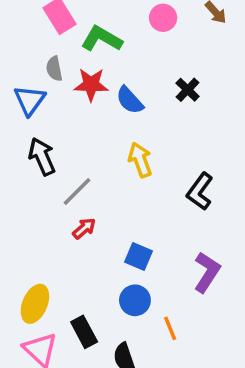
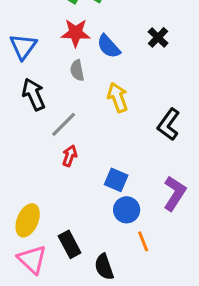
gray semicircle: (54, 69) -> (77, 70), moved
red arrow: (84, 228) -> (70, 156), turned -30
blue circle: (135, 300) -> (127, 210), moved

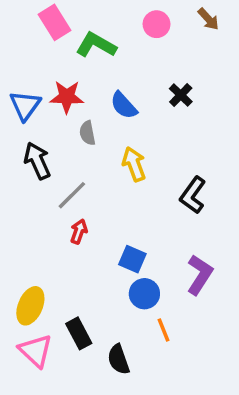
red star: (76, 33) -> (67, 97), moved

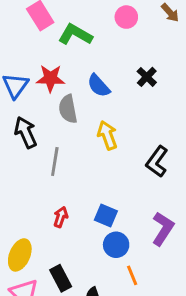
gray semicircle: (87, 133) -> (68, 109), size x1.4
gray line: (72, 195) -> (55, 162), turned -36
red arrow: (79, 232) -> (61, 217), moved

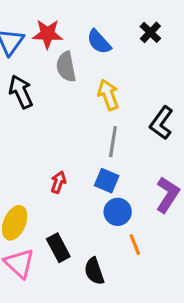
gray line: (55, 162) -> (113, 142), moved

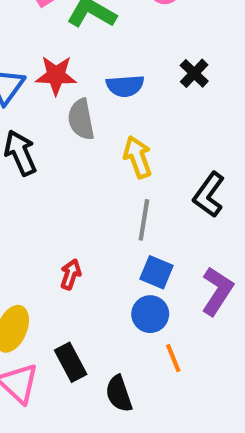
blue semicircle: (99, 42) -> (125, 86), turned -52
blue square: (107, 181) -> (156, 272), moved

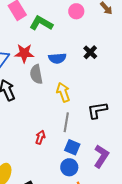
black L-shape: (209, 195) -> (97, 110), turned 45
red arrow: (71, 274) -> (40, 137), moved

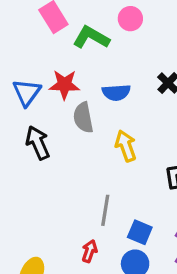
pink circle: (76, 11) -> (130, 19), moved
gray line: (66, 122) -> (105, 210), moved
red arrow: (40, 137) -> (90, 251), moved

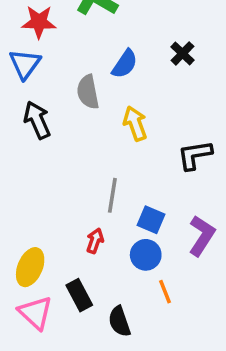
red star: (64, 85) -> (39, 22), moved
blue semicircle: (116, 92) -> (125, 64), turned -52

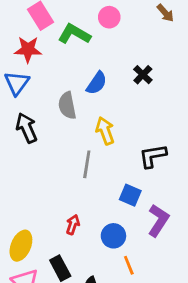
gray line: (112, 195) -> (87, 164), moved
blue square: (151, 220) -> (130, 195), moved

